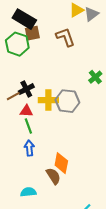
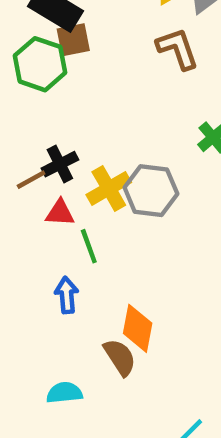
brown L-shape: (65, 37) -> (178, 49), moved
yellow cross: (48, 100) -> (109, 188), turned -30
green line: (28, 126) -> (89, 246), moved

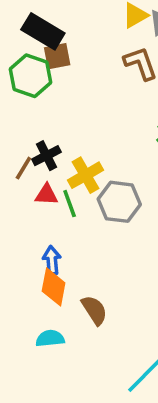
brown line: (31, 180) -> (23, 168), turned -30
gray hexagon: (151, 191) -> (119, 202), moved
green line: (89, 246) -> (70, 204), moved
orange diamond: (138, 328) -> (54, 287), moved

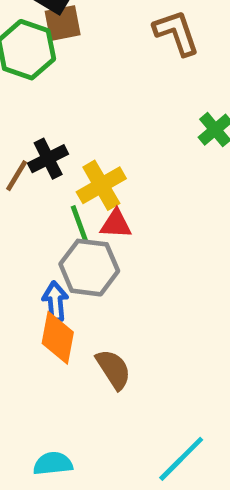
red triangle: (46, 195) -> (116, 224), moved
gray hexagon: (119, 202) -> (89, 268), moved
cyan semicircle: (50, 338) -> (53, 464), moved

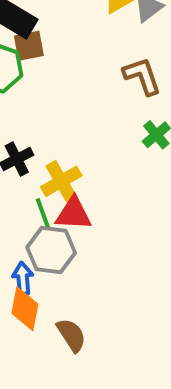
brown L-shape: (176, 33) -> (142, 76), moved
red triangle: (116, 224) -> (73, 214), size x1.4

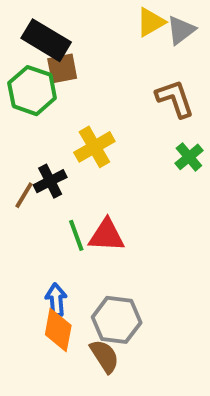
yellow cross: (61, 181) -> (94, 147), moved
gray hexagon: (51, 250) -> (117, 320), moved

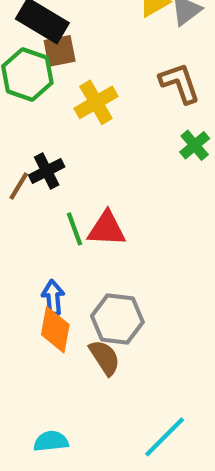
yellow cross: (94, 147) -> (96, 102), moved

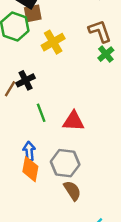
green cross: (195, 145) -> (106, 54), moved
red triangle: (107, 229) -> (73, 121), moved
brown semicircle: (105, 358) -> (72, 191), moved

